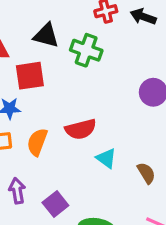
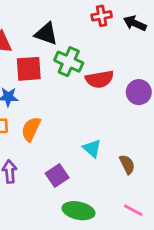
green cross: (86, 50) -> (69, 62), moved
red semicircle: (81, 129) -> (100, 79), moved
purple square: (55, 204) -> (57, 176), moved

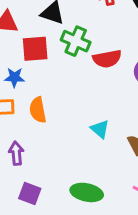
orange semicircle: (31, 129) -> (38, 110), turned -35
purple square: (57, 176) -> (30, 193), moved, turned -35

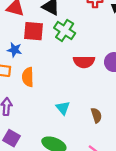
red semicircle: (107, 59) -> (84, 62), moved
cyan triangle: (100, 129) -> (63, 108), moved

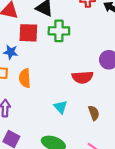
green cross: (65, 30) -> (59, 31), turned -30
red semicircle: (84, 62) -> (82, 77), moved

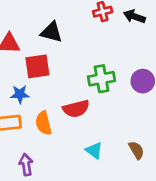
green cross: (59, 31) -> (102, 79), moved
red semicircle: (82, 77) -> (76, 109), moved

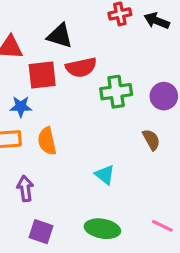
red semicircle: (76, 109) -> (81, 67), moved
brown semicircle: (136, 150) -> (151, 140), moved

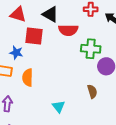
red semicircle: (81, 67) -> (68, 30), moved
green cross: (116, 92) -> (91, 49), moved

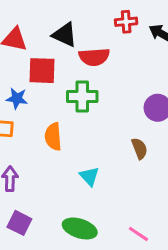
green cross: (91, 49) -> (82, 97), moved
orange semicircle: (28, 78) -> (53, 137), moved

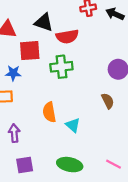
orange semicircle: (53, 137) -> (49, 112), moved
purple square: (19, 223) -> (25, 165), turned -30

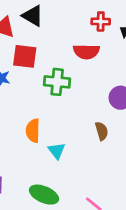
black triangle: (44, 22) -> (33, 16), moved
red semicircle: (67, 36) -> (86, 52), moved

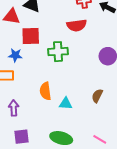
brown semicircle: (102, 131) -> (97, 96), moved, turned -128
cyan triangle: (57, 151) -> (66, 104), turned -40

